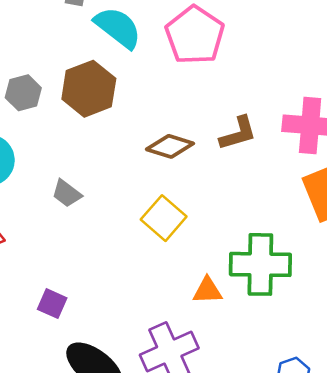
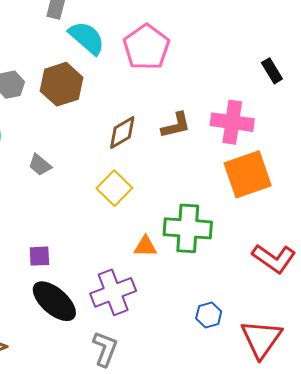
brown diamond: (170, 146) -> (122, 133), turned -51
purple square: (52, 304) -> (39, 256), moved, turned -30

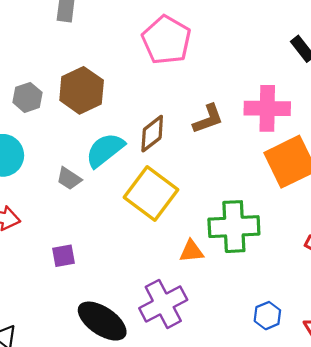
cyan semicircle: (87, 38) -> (105, 150), moved, turned -72
yellow square: (114, 188) -> (151, 194), size x1.4
purple square: (39, 256) -> (63, 256), moved

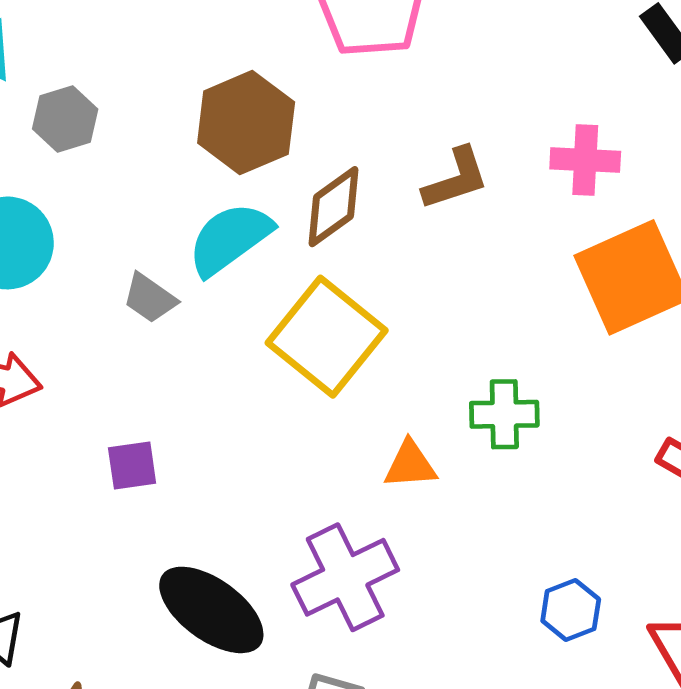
brown hexagon: (82, 90) -> (246, 123), moved
pink cross: (267, 108) -> (585, 160), size x0.7
green cross: (234, 227) -> (504, 414), size x0.6

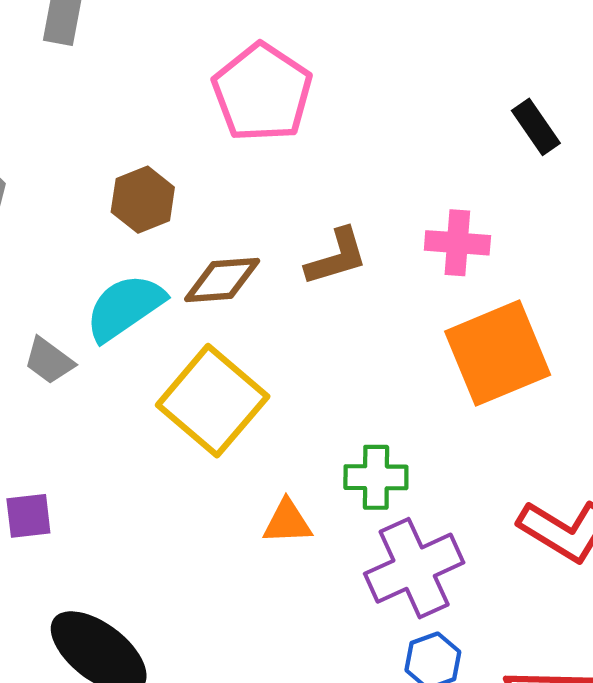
brown hexagon: (246, 123) -> (143, 200), size x0.7
brown diamond: (333, 207) -> (222, 280), turned 30
purple cross: (345, 577) -> (414, 568), moved

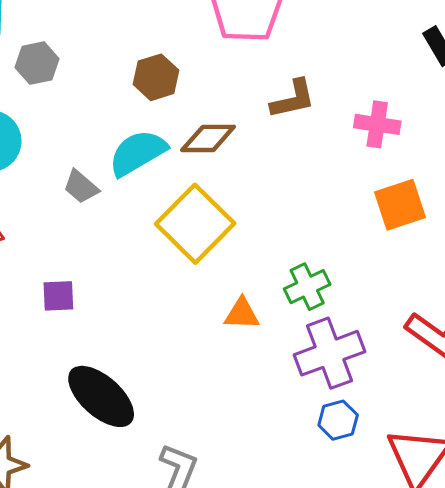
brown L-shape: (337, 257) -> (293, 99), moved
orange square: (498, 353) -> (400, 205), size x0.7
green cross: (376, 477) -> (307, 287), turned -30

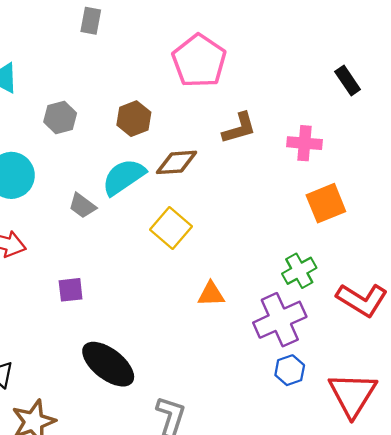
gray hexagon: (37, 63) -> (60, 117), moved
yellow square: (195, 224) -> (171, 228), size x0.7
green cross: (307, 287) -> (299, 271), moved

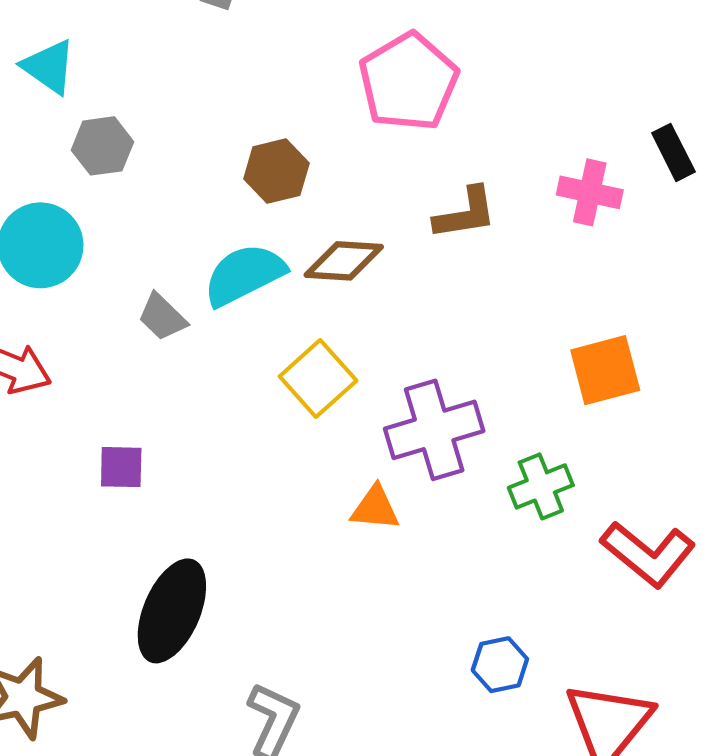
gray hexagon: (60, 117) -> (102, 146), moved
pink cross: (305, 143) -> (590, 192), moved
purple cross: (280, 320) -> (434, 430), moved
black ellipse: (108, 364) -> (172, 611), turned 68

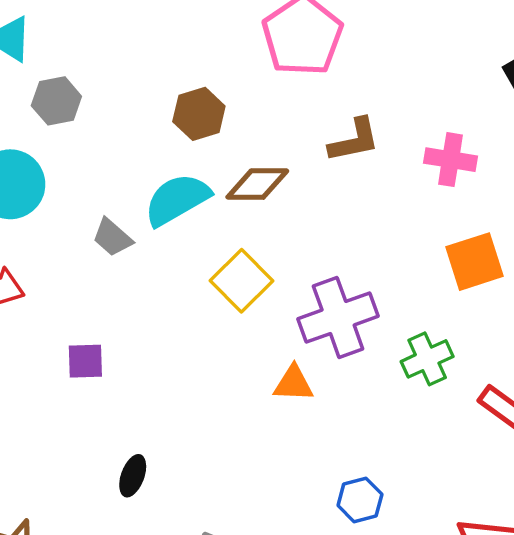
pink cross: (590, 192) -> (451, 160), moved
black ellipse: (172, 611) -> (133, 476), size x0.5
blue hexagon: (500, 665) -> (360, 500), moved

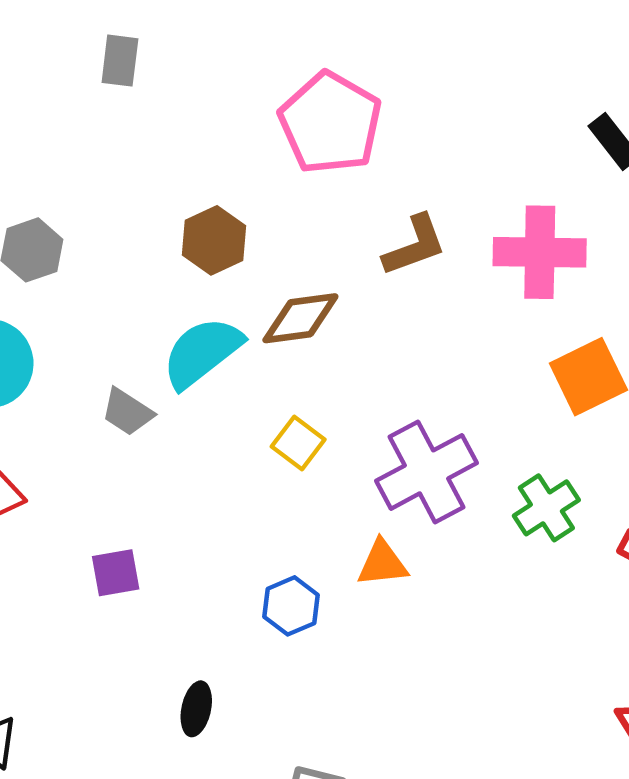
pink cross: (451, 160) -> (540, 252), size x1.4
yellow square: (242, 281) -> (298, 443), size x0.7
blue hexagon: (360, 500) -> (291, 606), moved

